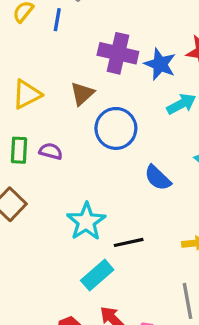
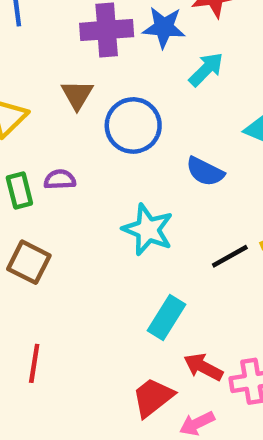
cyan star: (86, 222) -> (148, 230), moved
black line: (129, 242) -> (230, 256), moved

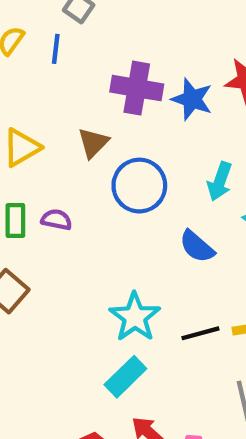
cyan arrow: (206, 69) -> (220, 181), moved, turned 141
cyan star: (148, 230) -> (135, 317), moved

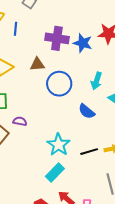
blue line: (56, 49) -> (15, 29), moved
brown triangle: (93, 143) -> (37, 64), turned 42
purple semicircle: (57, 220) -> (20, 121), moved

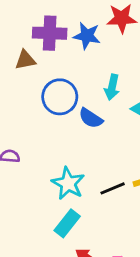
brown triangle: (37, 64) -> (25, 60), moved
blue semicircle: (87, 111) -> (91, 118), moved

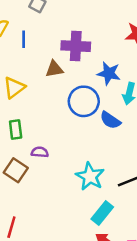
blue star: (87, 36) -> (109, 73), moved
cyan rectangle: (67, 223) -> (102, 213), moved

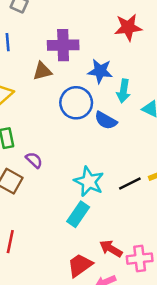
purple semicircle: (40, 152) -> (34, 160), turned 42
cyan rectangle: (102, 213) -> (78, 214), moved

